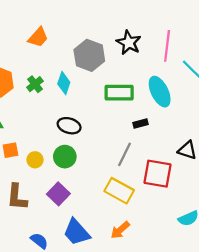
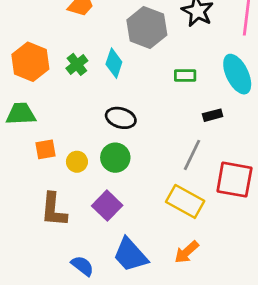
green rectangle: (119, 93) -> (185, 75), size x0.6

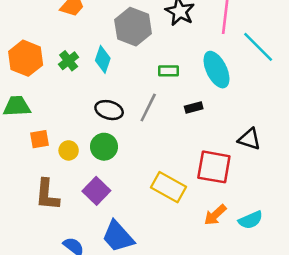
gray line: (192, 155) -> (148, 107), moved
orange arrow: (187, 252) -> (215, 215), moved

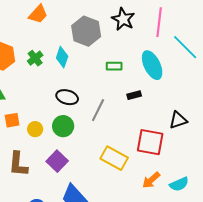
gray line: (148, 107) -> (98, 110), moved
black triangle: (249, 139) -> (178, 120), turned -36

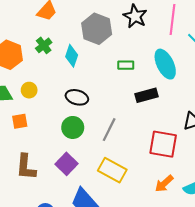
green cross: (35, 58) -> (44, 45), moved
black rectangle: (134, 95) -> (147, 95), size x1.5
gray line: (98, 110) -> (109, 130), moved
yellow circle: (35, 129) -> (29, 90), moved
yellow rectangle: (114, 158) -> (112, 170), moved

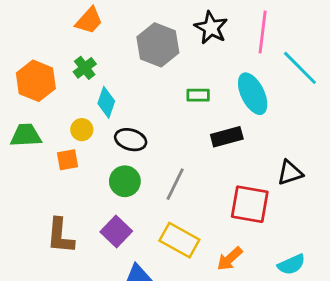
cyan diamond: (72, 56) -> (106, 102), moved
yellow circle: (29, 90) -> (82, 130), moved
orange square: (20, 121) -> (67, 160), moved
orange arrow: (164, 184) -> (230, 259), moved

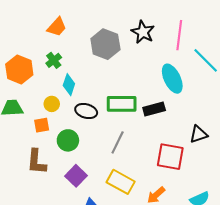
green rectangle: (198, 95) -> (122, 104), moved, size x1.8
green circle: (125, 181) -> (68, 140), moved
brown L-shape: (60, 236) -> (37, 162), moved

